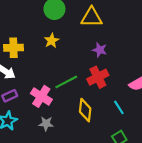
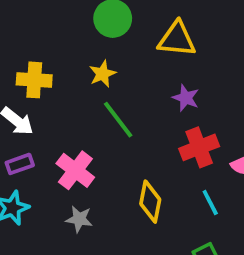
red cross: (98, 77) -> (199, 147), moved
green line: (66, 82) -> (118, 120), moved, turned 75

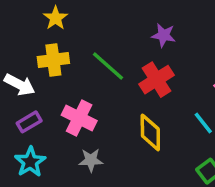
yellow star: (102, 74) -> (56, 18), moved
yellow cross: (34, 80) -> (53, 60), moved
red cross: (199, 147) -> (157, 80), moved

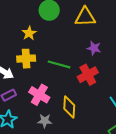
green line: (108, 66) -> (59, 64), turned -30
yellow diamond: (150, 132) -> (69, 107), moved

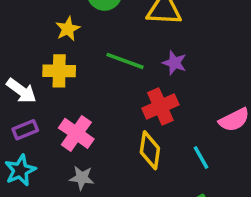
green line: (59, 64) -> (125, 61), moved
yellow diamond: (69, 107) -> (150, 150), moved

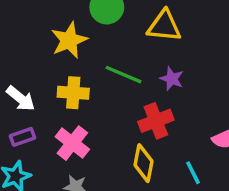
yellow star: (68, 29) -> (69, 40), size x1.5
yellow cross: (59, 71) -> (73, 93), moved

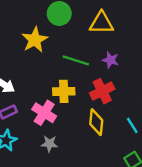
yellow cross: (73, 93) -> (64, 91), moved

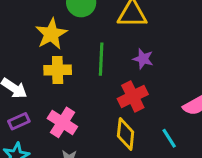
green line: (76, 60) -> (101, 59), turned 75
yellow cross: (64, 91) -> (58, 70), moved

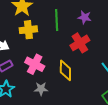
yellow diamond: (126, 134) -> (65, 70), moved

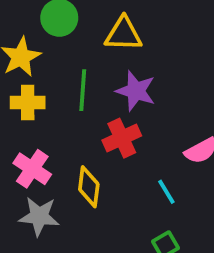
purple star: (84, 17) -> (136, 91), size x1.5
gray star: (41, 89) -> (39, 216), size x1.5

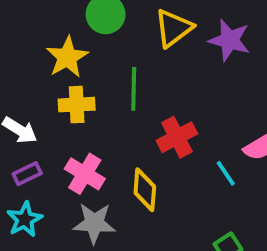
yellow triangle: (123, 34) -> (174, 28), turned -36
purple star: (136, 91) -> (229, 40), moved
cyan line: (166, 192) -> (226, 173), moved

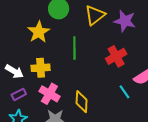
yellow cross: (77, 105) -> (41, 68), moved
red cross: (177, 137) -> (116, 56), moved

